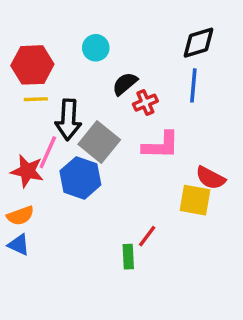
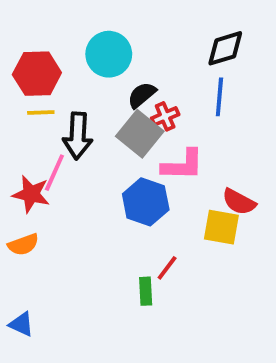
cyan circle: (96, 48) -> (109, 54), size x1.5
gray square: (99, 142) -> (140, 134), moved
blue hexagon: (80, 178) -> (146, 202), moved
blue triangle: (19, 245) -> (21, 324), moved

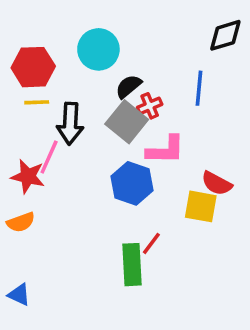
black diamond: (225, 48) -> (225, 35), moved
green rectangle: (146, 291) -> (132, 265), size x1.6

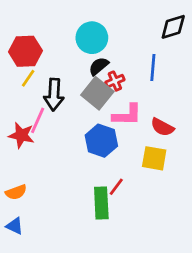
cyan circle: (98, 49) -> (92, 38), moved
yellow line: (37, 102) -> (28, 78), turned -54
red semicircle: (217, 183) -> (162, 127), moved
orange semicircle: (21, 222) -> (16, 192), moved

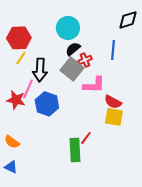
red semicircle: (162, 127) -> (113, 102), moved
blue hexagon: (101, 141) -> (47, 104), moved
orange semicircle: (16, 192) -> (12, 142), turned 56

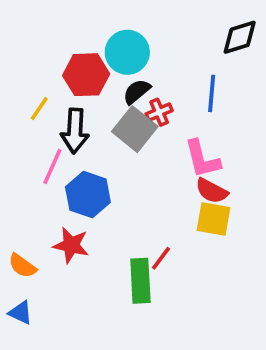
red hexagon: (19, 38) -> (86, 75), moved
pink L-shape: (94, 85) -> (202, 159), moved, turned 75
red star: (16, 100) -> (71, 245), moved

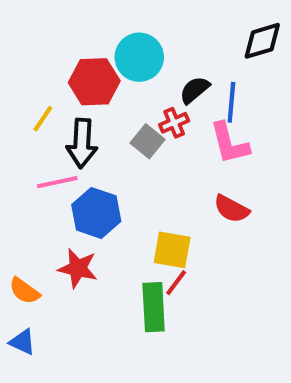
black semicircle: (137, 92) -> (195, 90), moved
gray square: (135, 129) -> (147, 141), size x0.7
pink L-shape: (202, 159) -> (229, 143), moved
pink line: (52, 166) -> (57, 182), turned 54
yellow square: (213, 219) -> (172, 250), moved

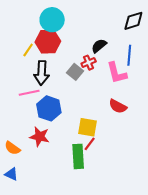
cyan circle: (139, 57) -> (52, 20), moved
blue line: (231, 102) -> (129, 55), moved
yellow line: (43, 119) -> (28, 50), moved

